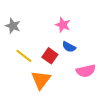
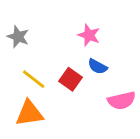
orange triangle: (41, 80) -> (29, 113), moved, turned 45

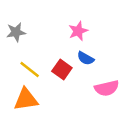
pink star: (89, 35) -> (78, 31), turned 30
gray star: (18, 37) -> (16, 32), turned -30

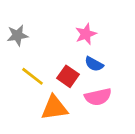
pink semicircle: (107, 88) -> (98, 97), moved
orange triangle: (26, 99) -> (54, 108), moved

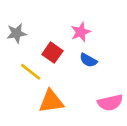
red square: (68, 76) -> (52, 53), moved
pink semicircle: (98, 97) -> (110, 103), moved

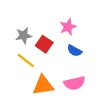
gray star: (16, 33) -> (24, 36), moved
pink semicircle: (110, 103) -> (74, 83), moved

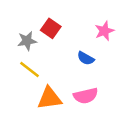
pink star: (68, 27) -> (104, 31), moved
red square: (44, 44) -> (51, 28), moved

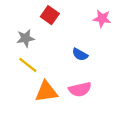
red square: (51, 28) -> (50, 15), moved
pink star: (104, 31) -> (102, 19), moved, turned 30

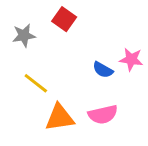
pink star: (102, 19) -> (131, 59), moved
gray star: (25, 38) -> (24, 35), moved

